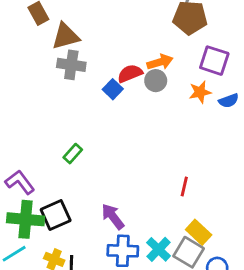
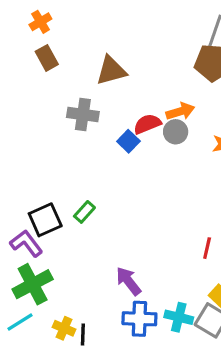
brown triangle: (66, 36) -> (111, 71), moved
black square: (56, 215) -> (45, 220), moved
green cross: (26, 219) -> (33, 284), turned -33
cyan cross: (159, 249) -> (179, 317), turned -30

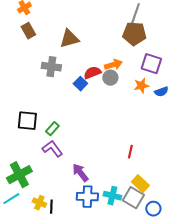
black square: (45, 220) -> (27, 121), moved, turned 30
purple L-shape: (26, 243) -> (52, 149), moved

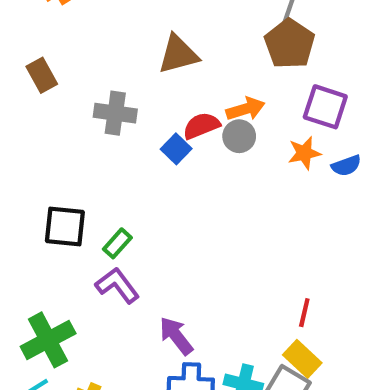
brown rectangle: (28, 31) -> (42, 75), moved
brown pentagon: (134, 34) -> (290, 44), turned 30
brown triangle: (69, 39) -> (178, 54), moved
red line: (130, 152) -> (304, 313), moved

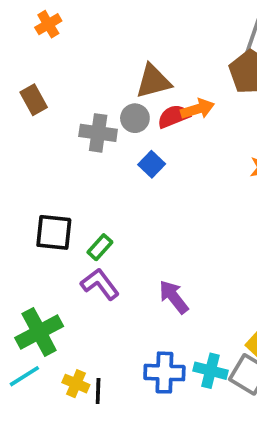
orange arrow: (245, 109) -> (198, 109), moved
red semicircle: (201, 126) -> (174, 116), moved
gray circle: (239, 136) -> (135, 118), moved
purple arrow: (176, 336) -> (174, 297), moved

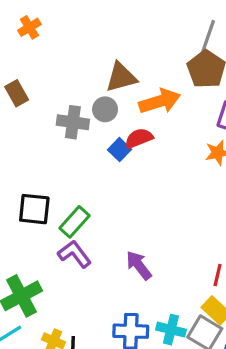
orange arrow: (198, 109) -> (160, 101), size x1.4
red semicircle: (174, 116) -> (139, 138), moved
green rectangle: (100, 247) -> (74, 222), size x1.4

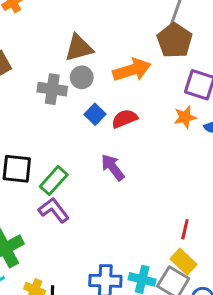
brown triangle: (121, 77) -> (79, 48), moved
red semicircle: (139, 138) -> (125, 119), moved
purple arrow: (139, 265) -> (113, 167), moved

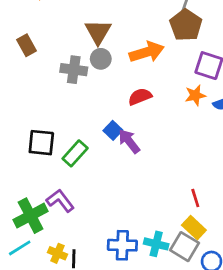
brown triangle: (79, 48) -> (98, 32), turned -44
blue square: (95, 114) -> (113, 130), moved
purple L-shape: (54, 210) -> (60, 201), moved
red line: (185, 229) -> (195, 198), turned -30

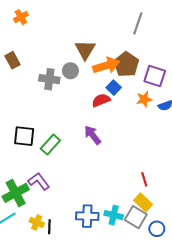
brown pentagon: (186, 25) -> (126, 64), moved
brown triangle: (98, 32) -> (85, 50), moved
blue square: (113, 130) -> (114, 88), moved

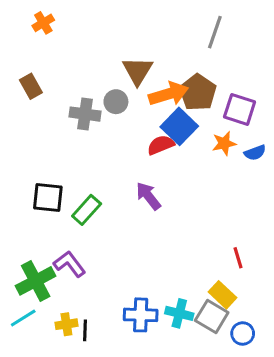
blue square: (114, 88) -> (179, 126), size x1.6
red line: (144, 179) -> (238, 258), moved
yellow cross: (37, 222) -> (66, 324), turned -32

